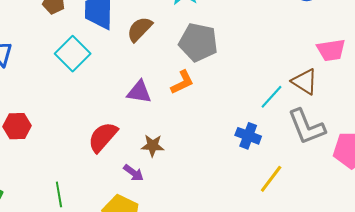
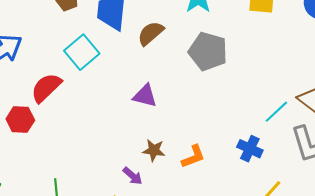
orange L-shape: (182, 82) -> (193, 157), moved
red semicircle: (103, 137) -> (46, 88), moved

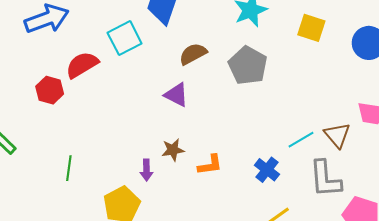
brown semicircle: (151, 33) -> (193, 54), moved
brown star: (154, 150) -> (173, 150), turned -30
purple arrow: (132, 176) -> (146, 170), turned 35

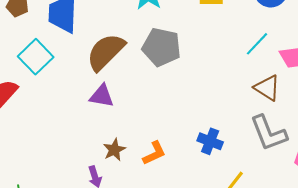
brown semicircle: (193, 54) -> (106, 52), size x1.5
cyan line: (301, 140) -> (257, 44), moved

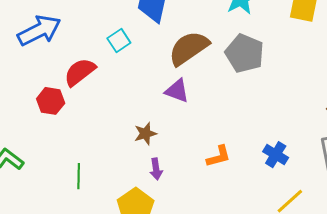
cyan square: (36, 57) -> (119, 41), size x0.7
brown star: (114, 150) -> (145, 134), moved

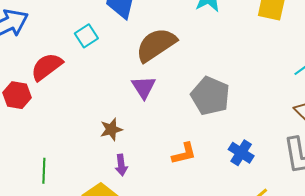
gray pentagon: (245, 53) -> (210, 96), moved
purple triangle: (177, 91) -> (144, 87), turned 36

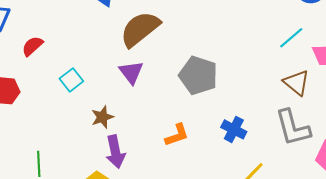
cyan square: (86, 36) -> (71, 80), moved
red semicircle: (47, 67) -> (32, 46), moved, size x0.7
purple arrow: (121, 165) -> (115, 152), size x1.5

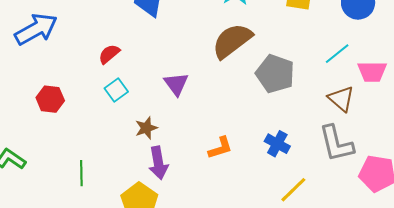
brown semicircle: (140, 29) -> (232, 41), moved
red semicircle: (32, 46) -> (109, 54), moved
gray pentagon: (198, 75) -> (275, 74), moved

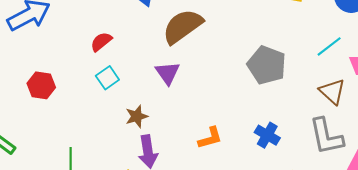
brown semicircle: (232, 41) -> (183, 26), moved

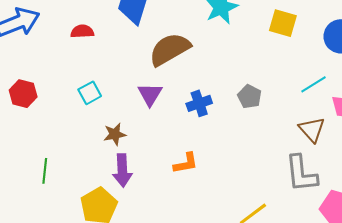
red semicircle: (101, 42) -> (82, 31), moved, turned 30
gray pentagon: (267, 65) -> (249, 97), size x0.6
blue cross: (267, 135) -> (199, 103), moved, turned 35

